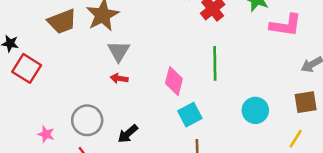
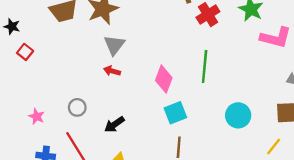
red square: (27, 68) -> (25, 52), size x0.6
gray circle: (87, 120) -> (77, 107), size x0.6

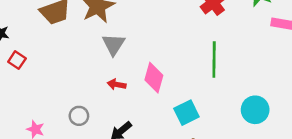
red arrow: (112, 71) -> (117, 84), moved
pink diamond: (164, 79) -> (154, 78), moved

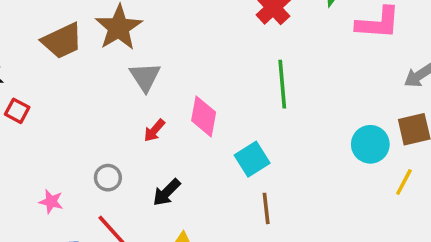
red arrow: (117, 84) -> (154, 130), turned -54
cyan circle: (255, 110) -> (370, 144), moved

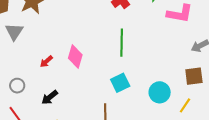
gray triangle: (145, 77) -> (14, 32), moved
cyan circle: (370, 144) -> (160, 92), moved
cyan square: (252, 159) -> (120, 83), moved

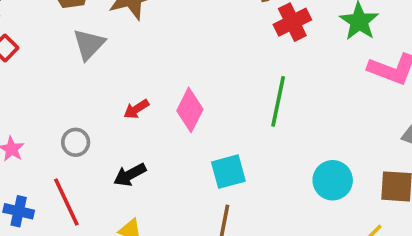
cyan square: (120, 83) -> (228, 172), moved
cyan circle: (160, 92) -> (333, 180), moved

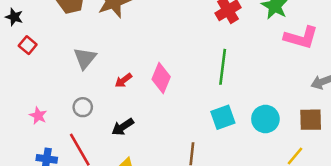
gray triangle: (89, 44) -> (85, 58), moved
cyan square: (228, 172) -> (223, 117), moved

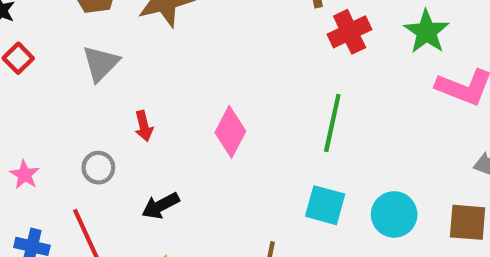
gray triangle: (85, 58) -> (101, 63), moved
red arrow: (123, 80) -> (144, 126), moved, turned -72
cyan square: (223, 117) -> (325, 205), turned 30

